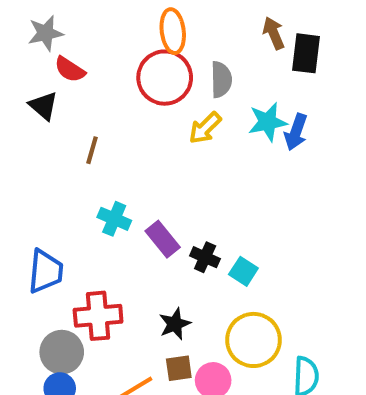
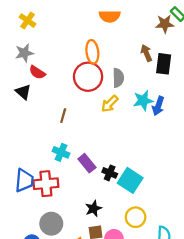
brown line: (92, 150) -> (63, 116), moved
cyan square: (243, 271) -> (130, 180), size x1.6
red cross: (98, 316) -> (46, 184), moved
yellow circle: (253, 340) -> (136, 217), size x0.7
gray circle: (62, 352) -> (51, 224), moved

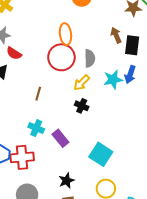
blue arrow: (158, 106) -> (130, 75), moved
black cross: (110, 173) -> (82, 106), moved

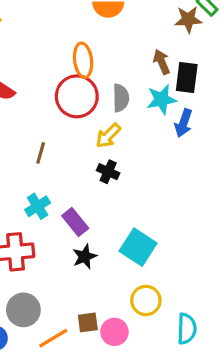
cyan star: (113, 80) -> (162, 100), moved
cyan cross: (36, 128) -> (38, 206), turned 35
black star: (66, 181) -> (85, 257), moved

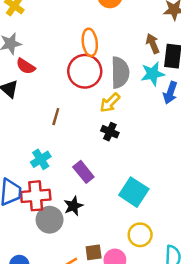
gray semicircle: (121, 98) -> (120, 73), size x1.4
cyan cross: (38, 206) -> (41, 159), moved
black star: (85, 257) -> (73, 206), moved
gray circle: (23, 310) -> (50, 220), moved

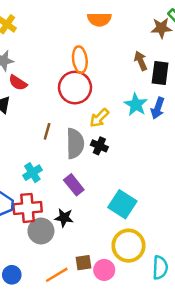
gray semicircle: (120, 73) -> (75, 143), moved
cyan star: (153, 74) -> (136, 105), moved, turned -30
black star: (73, 206) -> (64, 218), turned 30
yellow circle: (140, 235) -> (129, 246), size x1.4

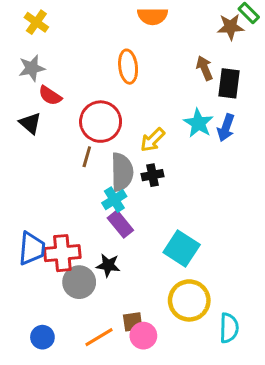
red circle: (75, 88) -> (101, 122), moved
black cross: (99, 146) -> (153, 175), turned -35
cyan cross: (32, 173) -> (114, 200), moved
pink circle: (104, 270) -> (143, 336), moved

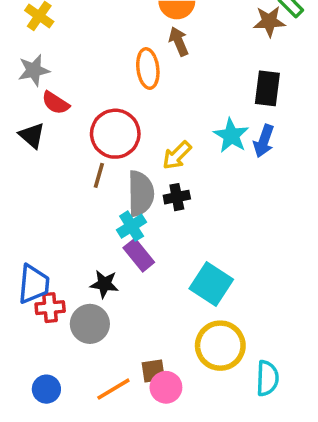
brown arrow: (205, 68) -> (179, 41), moved
red cross: (62, 253) -> (50, 308), moved, size x0.7
black star: (108, 265) -> (104, 284), moved

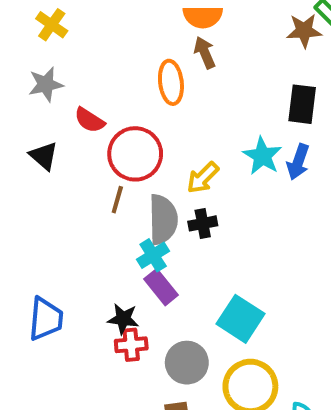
red semicircle: (55, 103) -> (89, 120), moved
red cross: (50, 308) -> (131, 345), moved
gray circle: (90, 324) -> (187, 363), moved

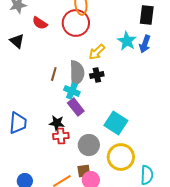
red circle: (135, 154) -> (76, 23), moved
brown line: (117, 200) -> (54, 74), moved
cyan cross: (153, 255) -> (72, 91), turned -35

